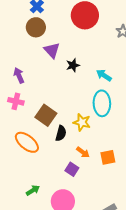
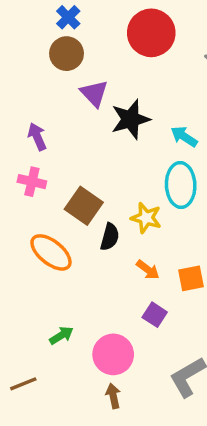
black star: (73, 65) -> (130, 119), size x1.6
purple square: (72, 169) -> (155, 315), moved

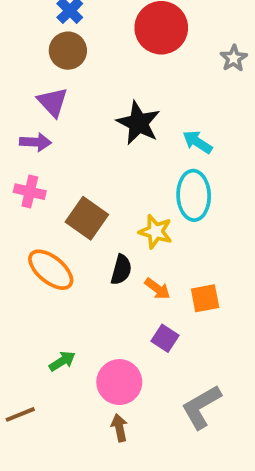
purple triangle: (94, 93) -> (53, 102), moved
black star: (130, 119) -> (138, 123), turned -30
purple arrow: (37, 137) -> (36, 142), turned 116
black semicircle: (110, 237) -> (121, 270), moved

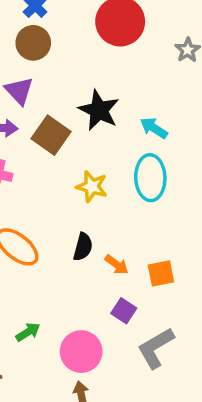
brown square: (87, 218) -> (51, 135), moved
yellow star: (156, 232) -> (92, 187), moved
gray L-shape: (201, 407) -> (156, 348), moved

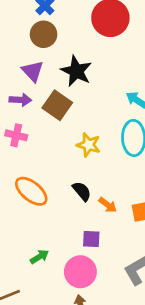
black star: (99, 110) -> (76, 71), moved
black semicircle: (83, 247) -> (82, 191), turned -55
purple square: (124, 311) -> (91, 239), moved, turned -30

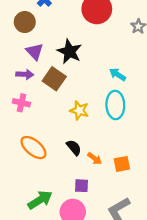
brown circle: (44, 34) -> (25, 22), moved
green arrow: (39, 257) -> (40, 200), size x1.6

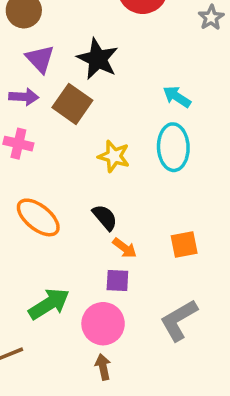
orange arrow: (95, 158) -> (125, 248), moved

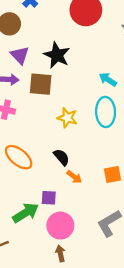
brown square: (72, 104) -> (41, 84), turned -30
purple square: (117, 280) -> (49, 198), moved

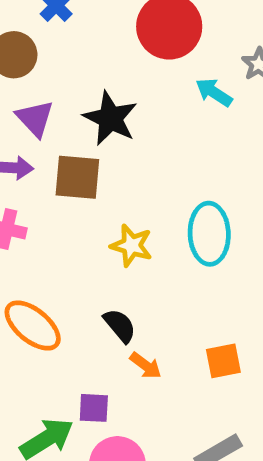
cyan arrow: (108, 80) -> (214, 92), moved

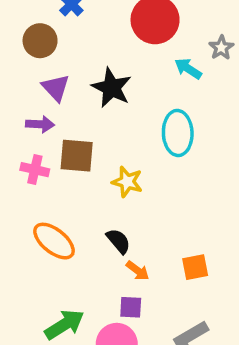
brown square: (77, 177) -> (77, 156), moved
cyan ellipse: (209, 234) -> (178, 133), moved
purple square: (94, 408) -> (131, 307), moved

